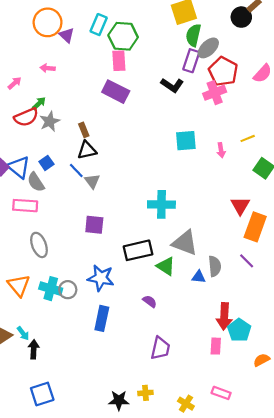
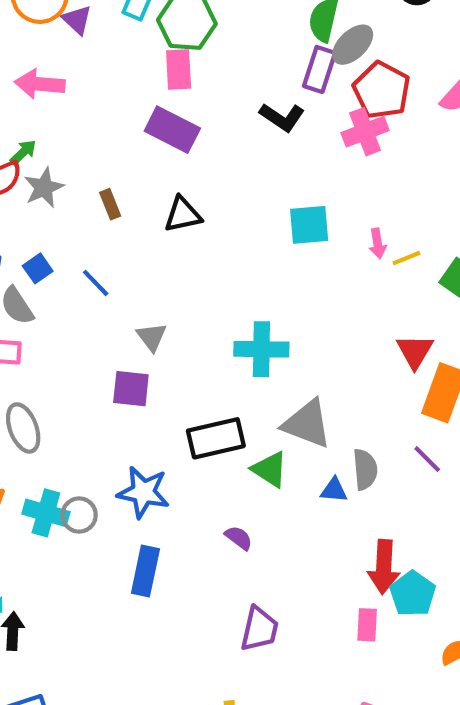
pink arrow: (48, 68) -> (40, 84), size x1.6
yellow line: (248, 138) -> (407, 258), moved
black triangle: (87, 150) -> (183, 215), moved
gray triangle: (92, 181) -> (152, 337), moved

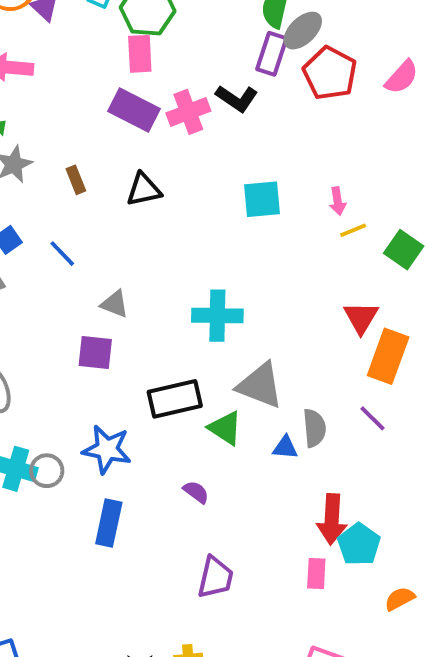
pink cross: (365, 132) -> (188, 112), moved
pink arrow: (377, 244) -> (338, 201), moved
gray triangle: (152, 337) -> (115, 304), turned -32

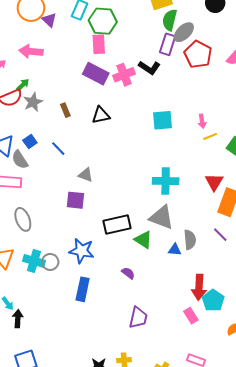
cyan cross: (217, 316) -> (166, 181), moved
pink rectangle: (316, 573) -> (191, 316), turned -35

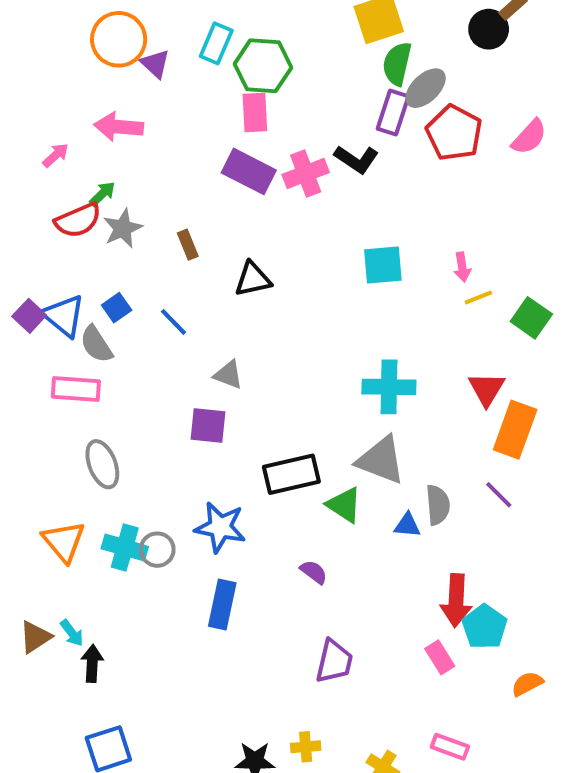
black triangle: (101, 115) -> (253, 279), moved

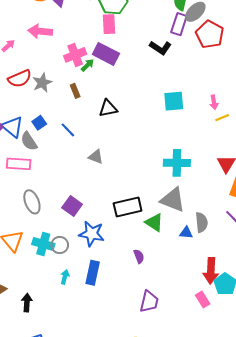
pink cross: (306, 173) -> (75, 55), moved
green arrow: (102, 194) -> (87, 65), moved
purple square: (208, 426) -> (72, 206), moved, turned 30
purple semicircle: (314, 572) -> (139, 256), turned 32
cyan arrow: (72, 633) -> (65, 277), moved, turned -128

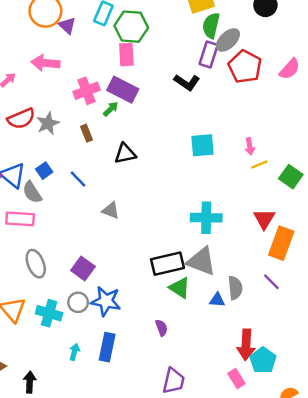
green arrow: (87, 65) -> (111, 109), moved
black rectangle: (128, 207) -> (168, 264), moved
gray circle: (60, 245) -> (78, 302), moved

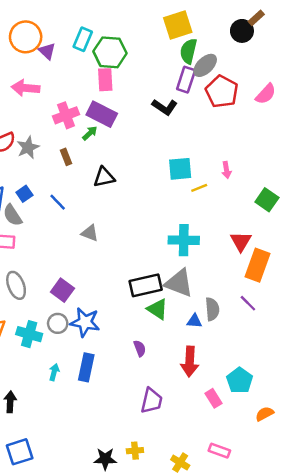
yellow line: (259, 165) -> (199, 188), moved
red arrow: (246, 345) -> (190, 361), moved

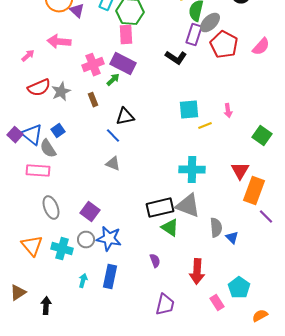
blue line: (58, 202) -> (113, 136), moved
purple line: (248, 303) -> (266, 217), moved
blue triangle: (194, 321) -> (232, 238), moved, turned 40

